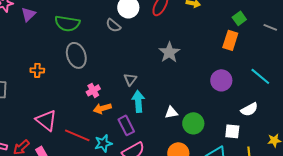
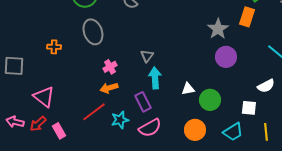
gray star: (169, 52) -> (218, 29), moved
purple circle: (221, 80) -> (226, 57), moved
orange arrow: (102, 108) -> (109, 88), moved
pink triangle: (46, 120) -> (44, 97), moved
red line: (77, 135) -> (94, 112), turned -60

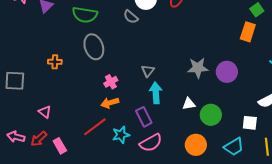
gray star: (218, 29) -> (198, 68), moved, turned 30
pink triangle: (44, 97) -> (45, 112), size x0.6

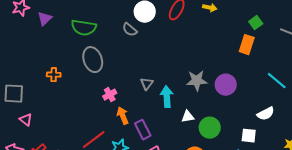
cyan arrow: (156, 93) -> (167, 97), moved
orange arrow: (110, 103) -> (123, 116), moved, turned 84
pink triangle: (45, 112) -> (26, 120), moved

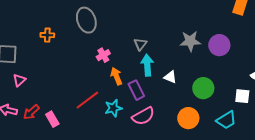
cyan arrow: (167, 97) -> (147, 65), moved
white triangle: (188, 117) -> (170, 77), moved, turned 32
pink triangle: (26, 120) -> (19, 80), turned 40

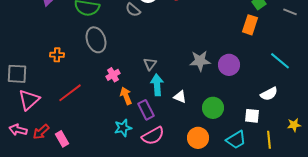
pink triangle: (19, 80) -> (29, 100), size x1.6
red line: (87, 100) -> (70, 93), moved

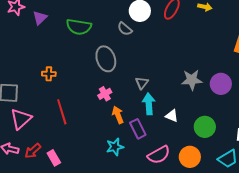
gray ellipse: (96, 40) -> (106, 59), moved
red line: (70, 93) -> (62, 112), turned -70
pink semicircle: (153, 136) -> (159, 155), moved

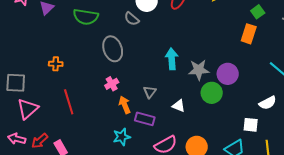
gray triangle: (142, 83) -> (150, 92), moved
cyan arrow: (149, 104) -> (172, 59), moved
green circle: (205, 127) -> (212, 93), moved
purple rectangle: (138, 129) -> (145, 119), turned -48

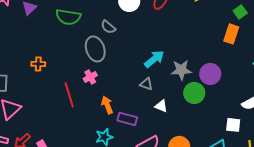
gray semicircle: (132, 19) -> (108, 27), moved
cyan arrow: (172, 59) -> (154, 59), turned 55
pink cross: (112, 84) -> (90, 77), moved
gray triangle: (150, 92) -> (146, 84), moved, turned -48
red line: (69, 102) -> (69, 95), moved

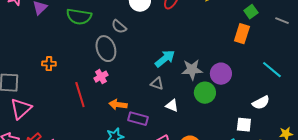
orange arrow: (107, 105) -> (118, 105), turned -60

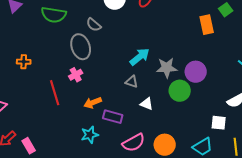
orange rectangle: (242, 34) -> (207, 25), moved, turned -30
orange arrow: (118, 105) -> (93, 103), turned -30

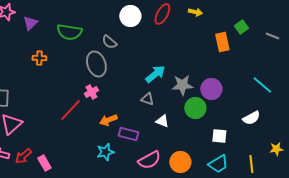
orange cross: (24, 62) -> (39, 58), moved
red line: (55, 93) -> (70, 110), turned 60
white square: (219, 123) -> (219, 136), moved

